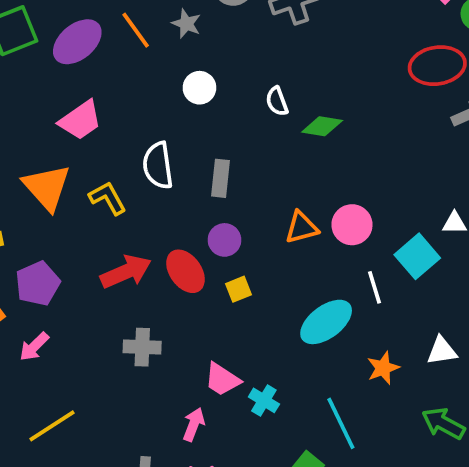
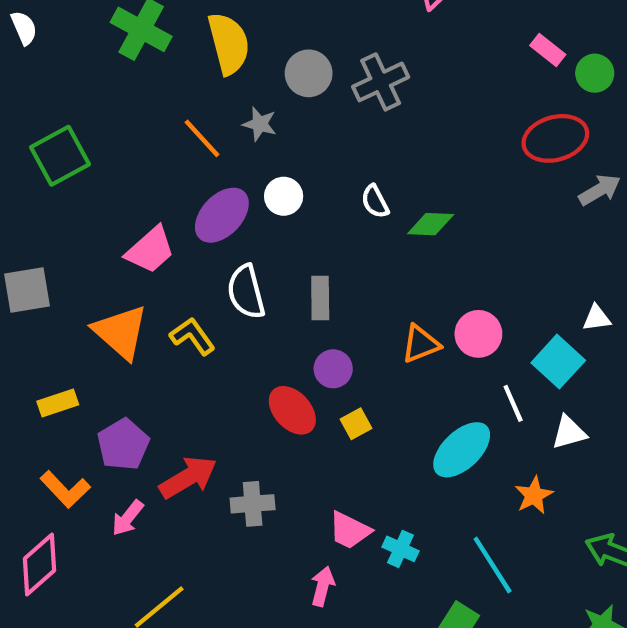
purple ellipse: (77, 42) -> (222, 215), moved
red arrow: (126, 272) -> (188, 477), moved
white triangle: (442, 351) -> (569, 432), moved

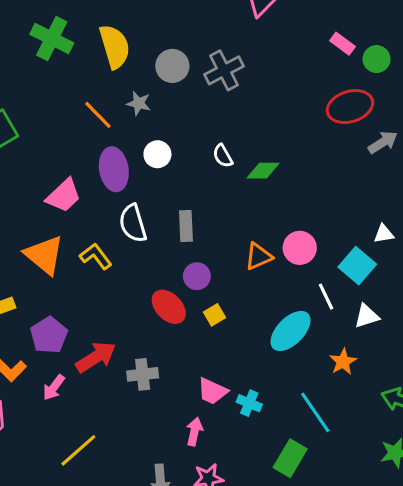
purple ellipse: (222, 215) -> (114, 169), turned -51

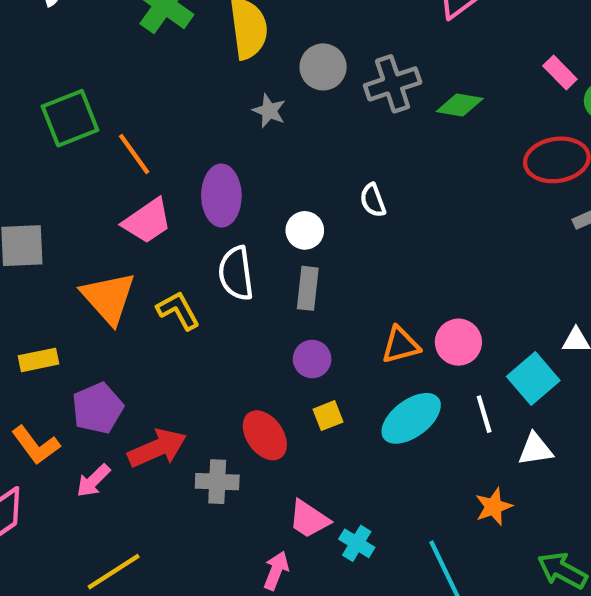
orange line: (98, 115) -> (134, 154), moved
white circle: (157, 154) -> (305, 230), moved
green diamond: (263, 171) -> (460, 105), moved
red ellipse: (169, 307) -> (265, 435), moved
cyan ellipse: (290, 331) -> (411, 418), moved

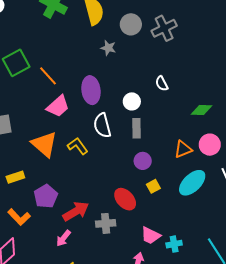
green diamond: (460, 105) -> (202, 110), moved
pink arrow: (93, 481) -> (63, 238), moved
cyan cross: (357, 543) -> (174, 244), turned -35

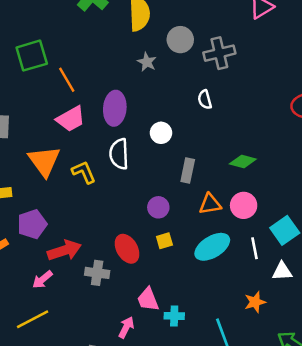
white semicircle: (162, 84) -> (205, 100), moved
gray rectangle: (137, 128) -> (188, 171), moved
pink trapezoid: (151, 236) -> (148, 299), turned 30

